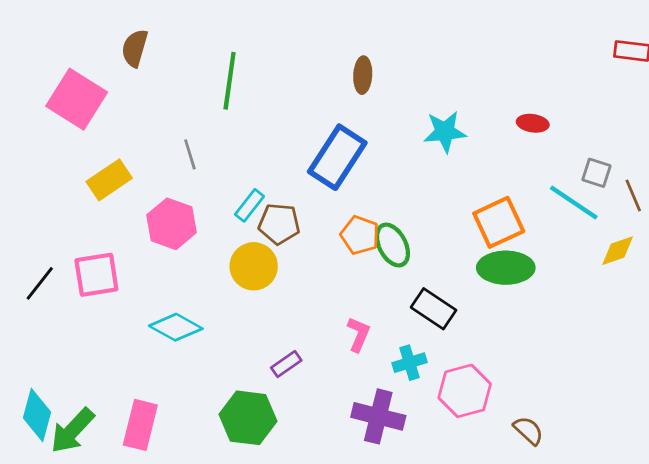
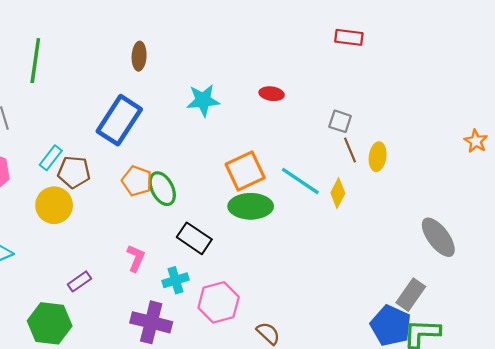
gray square: (596, 173) -> (340, 121), moved
cyan line: (574, 203) -> (300, 181), moved
yellow diamond: (618, 251) -> (338, 193), turned -44

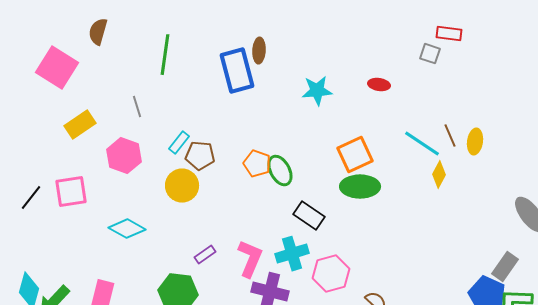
blue rectangle: (119, 120) -> (237, 71), moved, turned -48
gray square: (340, 121) -> (430, 54), moved
cyan line: (300, 181) -> (422, 144), moved
pink L-shape: (136, 258) -> (250, 259), moved, size x1.5
cyan cross: (176, 280) -> (292, 254), size x1.4

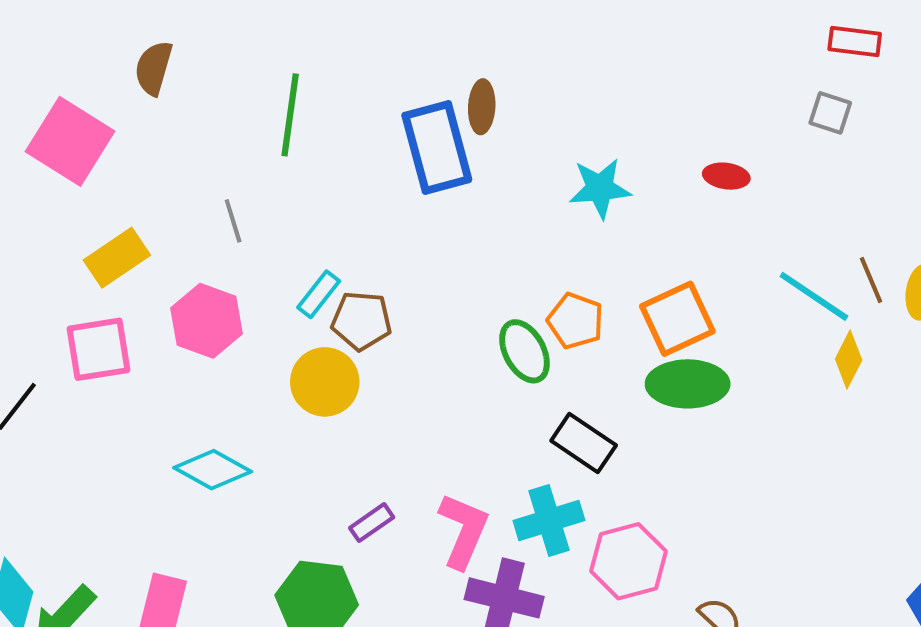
red rectangle: (449, 34) -> (855, 42), moved
orange pentagon: (257, 164) -> (575, 321), moved
pink square: (71, 192) -> (99, 349), moved

